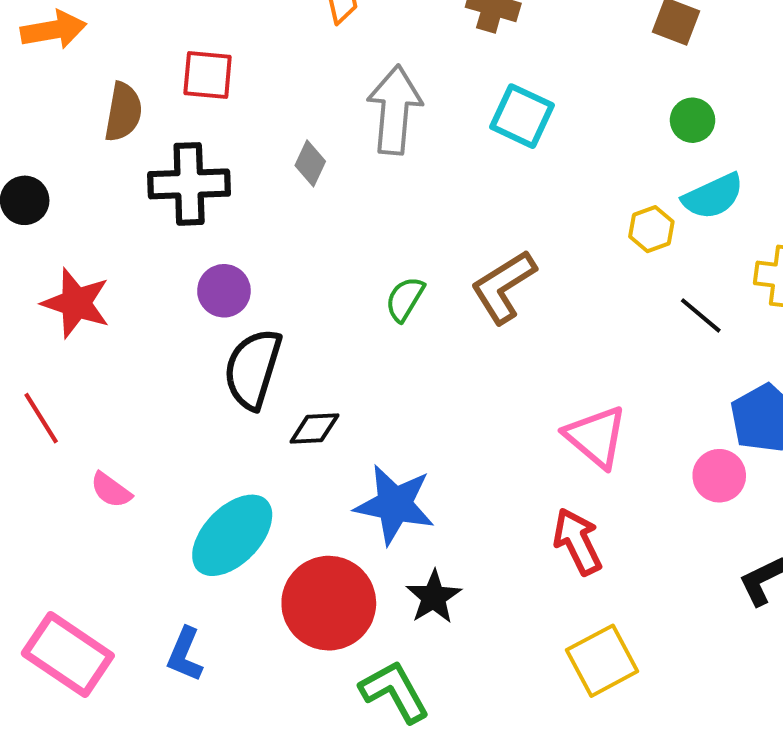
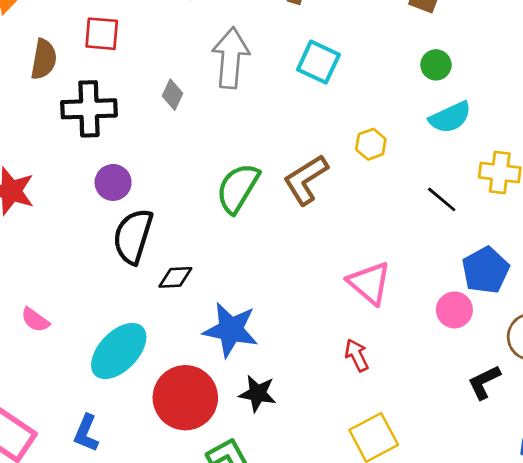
yellow hexagon: (651, 229) -> (371, 144), moved
green semicircle: (405, 299) -> (238, 188), size x1.6
red arrow: (577, 541) -> (357, 355), size x0.7
black star: (434, 597) -> (258, 393), turned -30

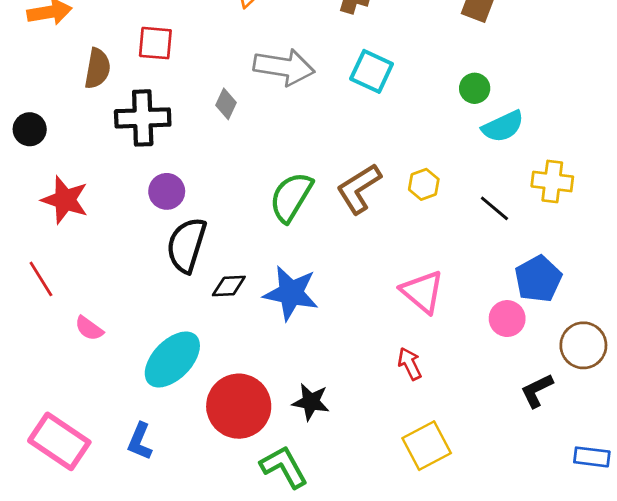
gray arrow: (231, 58) -> (284, 67), turned 94
green circle: (436, 65) -> (475, 88), moved
yellow hexagon: (371, 144) -> (424, 184), moved
blue star: (231, 330) -> (291, 293), moved

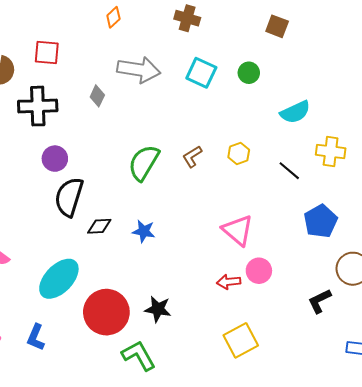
green circle: (475, 88) -> (249, 73), moved
brown L-shape: (359, 189) -> (192, 157), size x0.6
blue star: (291, 293) -> (144, 231), size x0.6
pink circle: (507, 319) -> (259, 271), moved
red arrow: (410, 364) -> (229, 282), turned -70

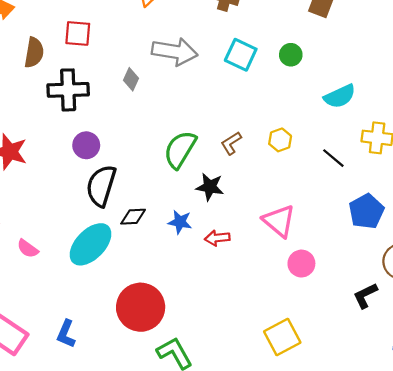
cyan ellipse: (59, 279) -> (91, 244), moved
red arrow: (229, 282) -> (217, 238), moved
black star: (158, 309) -> (210, 187), moved

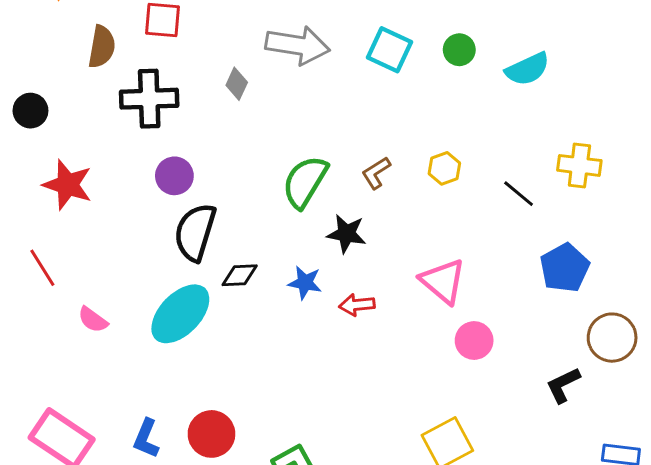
cyan semicircle: (340, 96) -> (527, 69), moved
red circle: (141, 307) -> (211, 434), moved, size x0.7

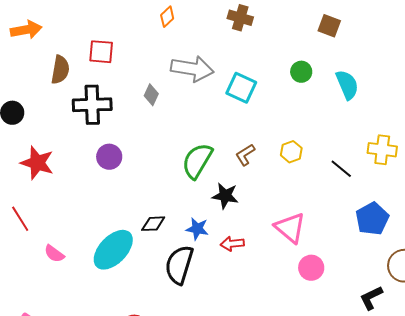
cyan square: (390, 50) -> (241, 88), moved
cyan semicircle: (527, 69) -> (347, 85), turned -88
black semicircle: (195, 232) -> (179, 265), moved

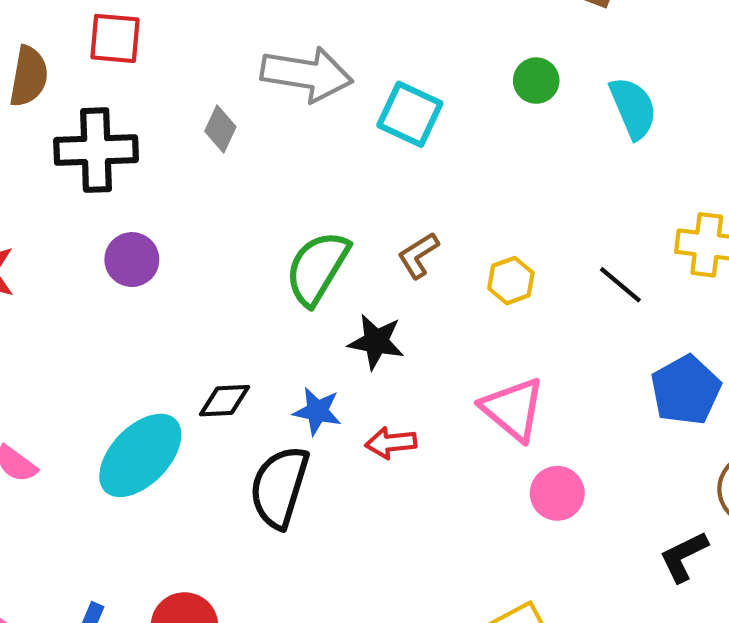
yellow hexagon: (291, 152) -> (511, 281), moved

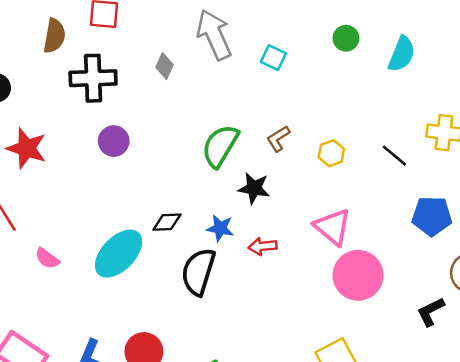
gray arrow: (307, 74) -> (214, 35), turned -123
cyan semicircle: (633, 108) -> (402, 54), turned 45
cyan square: (410, 114) -> (273, 58), size x0.7
blue pentagon: (686, 390) -> (432, 216), turned 30
pink circle: (557, 493) -> (358, 275), size x1.6

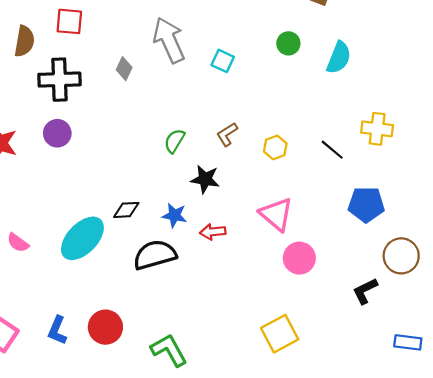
purple circle: (114, 141) -> (57, 133), moved
green semicircle: (220, 146) -> (174, 141), size x0.6
black semicircle: (198, 272) -> (155, 255), turned 57
pink circle: (358, 275) -> (299, 258), size x0.7

